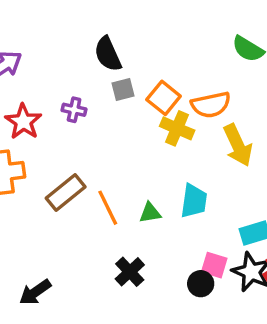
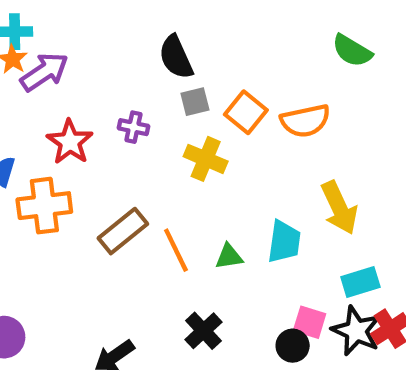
yellow cross: (177, 128) -> (206, 159), moved
yellow arrow: (238, 145) -> (339, 208), moved
black arrow: (35, 292) -> (114, 356), moved

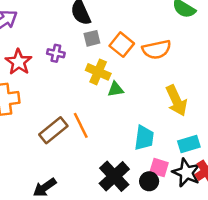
brown rectangle: (123, 231) -> (53, 130), moved
cyan trapezoid: (284, 242) -> (144, 138), moved
green triangle: (229, 257) -> (116, 89), moved
black cross: (203, 331) -> (114, 176), moved, size x1.4

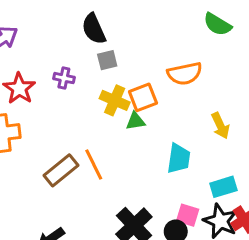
orange square: (122, 45) -> (143, 97), moved, turned 30
yellow arrow: (176, 100) -> (220, 126), moved, size x0.7
cyan trapezoid: (144, 138) -> (179, 158), moved

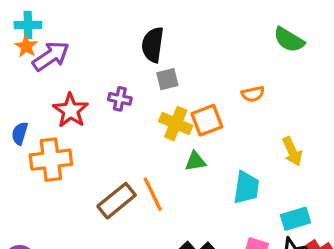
black semicircle: (94, 29) -> (153, 45), turned 32
orange semicircle: (185, 74) -> (253, 94), size x0.6
green triangle: (135, 121) -> (195, 161), moved

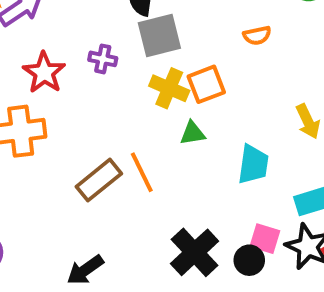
gray square: (167, 79) -> (159, 35), size x1.6
orange semicircle: (253, 94) -> (257, 35), moved

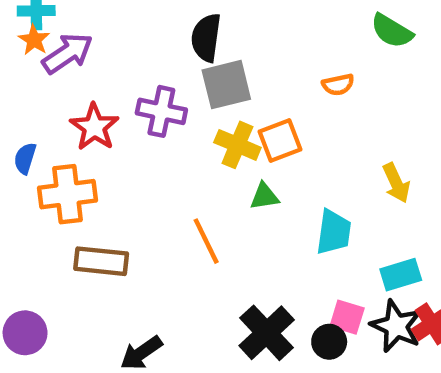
purple cross: (103, 59) -> (161, 111), size x1.5
brown rectangle: (99, 180) -> (101, 261), moved, turned 45

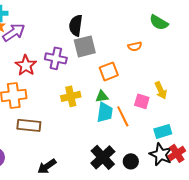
yellow cross: (237, 145) -> (71, 96), moved, turned -36
cyan trapezoid: (334, 232) -> (105, 112), moved
orange line: (206, 241) -> (123, 116), moved
pink square: (347, 317) -> (142, 101), moved

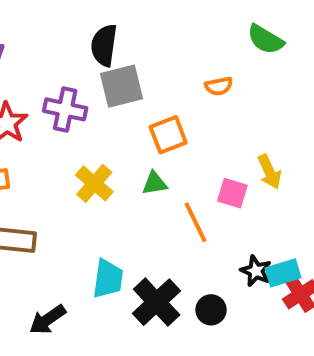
yellow cross: (71, 96) -> (94, 183), turned -36
cyan trapezoid: (105, 112) -> (108, 279), moved
cyan rectangle: (163, 131) -> (283, 273), moved
black star: (161, 154) -> (256, 271), moved, size x0.7

